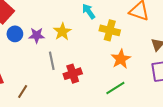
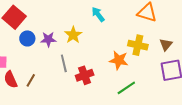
yellow cross: (110, 30) -> (138, 45), moved
orange star: (121, 59) -> (119, 60), moved, turned -30
brown line: (23, 91) -> (31, 80), moved

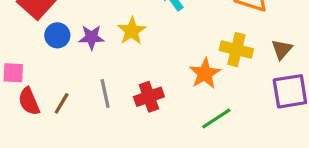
orange star: (119, 60) -> (205, 73), turned 30
gray line: (64, 63) -> (105, 94), moved

